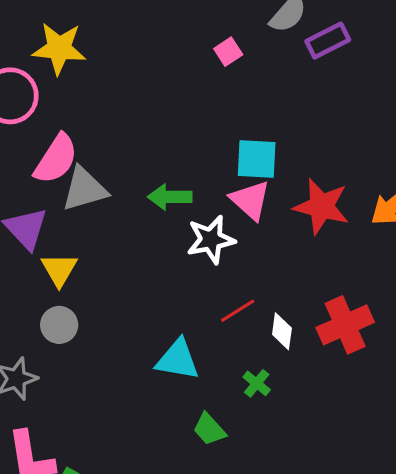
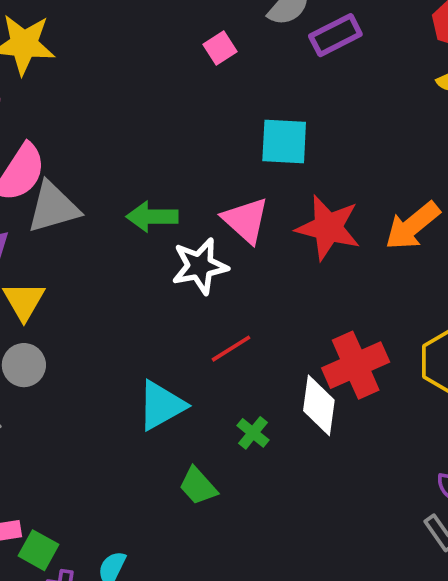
cyan square: (257, 159) -> (284, 141), moved
white diamond: (282, 331) -> (319, 405), moved, size x1.4
cyan triangle: (178, 360) -> (161, 405), turned -39

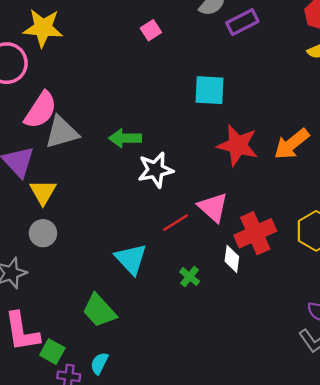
pink square: (220, 48) -> (151, 30), moved
pink triangle: (246, 220) -> (213, 207), moved
cyan triangle: (161, 405) -> (131, 259), turned -44
white diamond: (319, 405) -> (232, 259), size x0.7
green trapezoid: (198, 486) -> (99, 311), moved, size x1.4

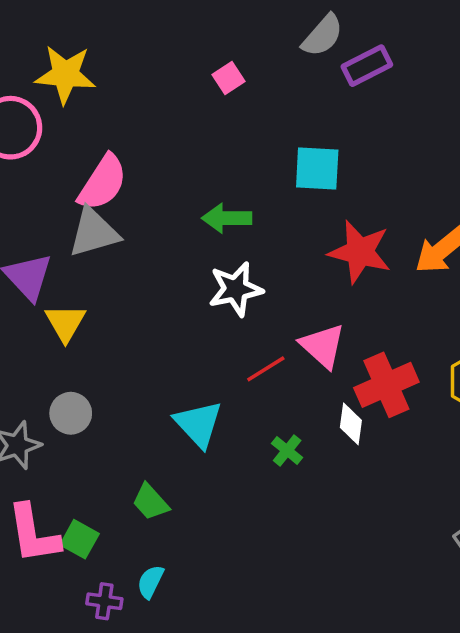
pink semicircle: (41, 110) -> (103, 183), moved
green arrow: (125, 138) -> (227, 218), moved
gray circle: (43, 233) -> (71, 413), moved
green trapezoid: (99, 311) -> (151, 502), size x0.7
green square: (52, 352) -> (80, 539), moved

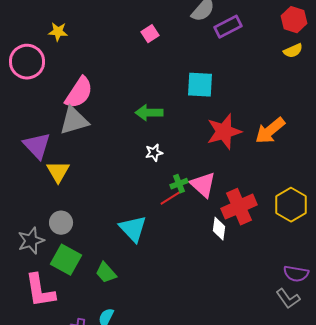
yellow star: (65, 74) -> (58, 32), size x0.6
red star: (360, 252) -> (224, 132), turned -30
white star: (236, 289) -> (154, 153), size x0.6
green cross: (287, 450) -> (179, 184), moved, turned 30
green square: (80, 539) -> (66, 260), moved, size x1.4

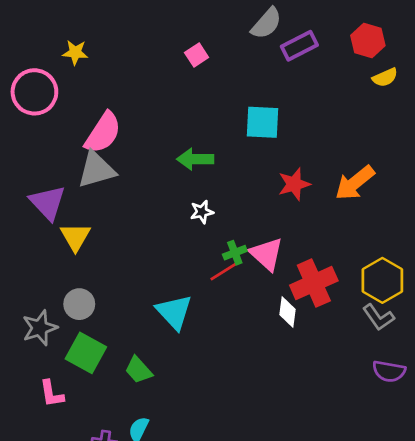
red hexagon: (294, 20) -> (368, 41), moved
red star: (224, 132) -> (294, 184), size x0.7
pink L-shape: (40, 291) -> (52, 394), size x0.6
gray L-shape: (288, 299) -> (378, 317), moved

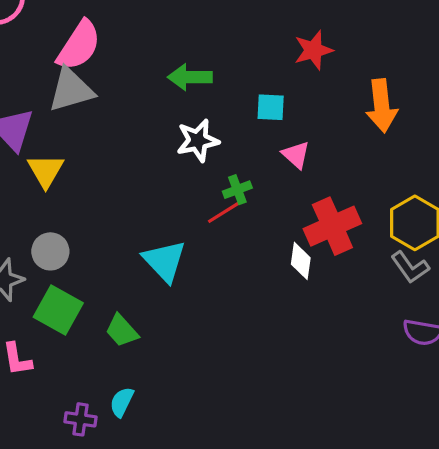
cyan square: (262, 122) -> (271, 107), moved, size x0.7
orange arrow: (355, 183) -> (382, 106), turned -57
red star: (294, 184) -> (313, 50), moved
white star: (202, 212) -> (198, 141), size x1.5
pink triangle: (266, 254) -> (296, 155), moved, size x0.7

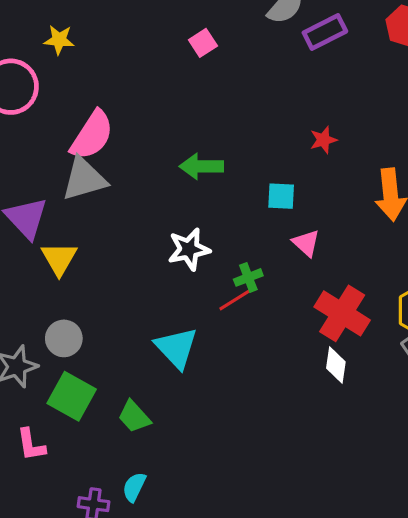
red star: (313, 50) -> (323, 140), size x0.7
white star: (198, 141) -> (189, 249), moved
red cross: (332, 226) -> (342, 313), turned -34
white diamond: (301, 261) -> (336, 365), moved

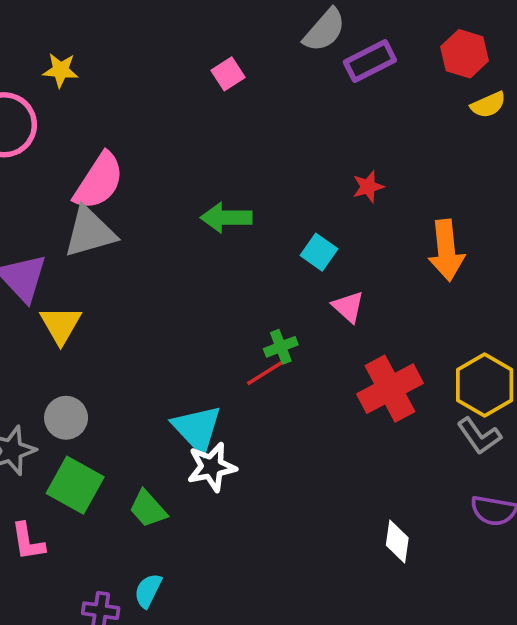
cyan square: (281, 196) -> (319, 252), turned 32
white star: (189, 249) -> (212, 467), moved
red cross: (342, 313) -> (390, 389), turned 30
white diamond: (336, 365) -> (397, 542), moved

